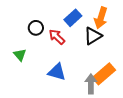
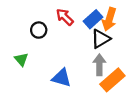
blue rectangle: (73, 18) -> (93, 19), moved
red arrow: (57, 37) -> (65, 17), moved
gray arrow: (91, 84) -> (99, 65), moved

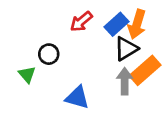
red arrow: (65, 17) -> (81, 22), turned -84
black circle: (39, 30) -> (49, 54), moved
orange rectangle: (112, 80) -> (145, 70), moved

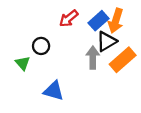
gray arrow: (125, 81) -> (93, 57), moved
blue triangle: (77, 97) -> (54, 91), moved

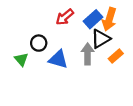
orange rectangle: (123, 60) -> (116, 56), size x0.6
blue triangle: (54, 91) -> (58, 59), moved

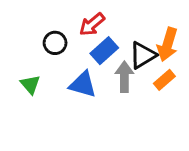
blue rectangle: (93, 19) -> (104, 51), moved
orange arrow: (109, 19) -> (167, 44), moved
black circle: (39, 43) -> (55, 43), moved

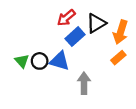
black circle: (55, 43) -> (40, 61), moved
black triangle: (143, 55) -> (96, 23), moved
gray arrow: (124, 77) -> (84, 83), moved

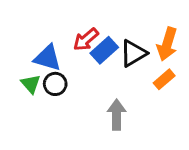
red arrow: (66, 18) -> (86, 39), moved
black triangle: (96, 23) -> (133, 53), moved
blue triangle: (60, 61) -> (48, 58), moved

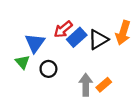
blue triangle: (48, 58) -> (35, 43), turned 50
orange rectangle: (164, 79) -> (104, 85), moved
black circle: (55, 84) -> (48, 69), moved

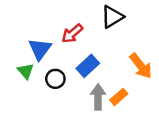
orange arrow: (123, 33) -> (141, 66), moved, turned -55
blue rectangle: (77, 37) -> (88, 66), moved
black triangle: (98, 39) -> (112, 17), moved

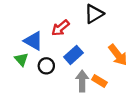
blue triangle: (40, 49) -> (33, 41), turned -36
orange rectangle: (119, 97) -> (99, 81), turned 72

